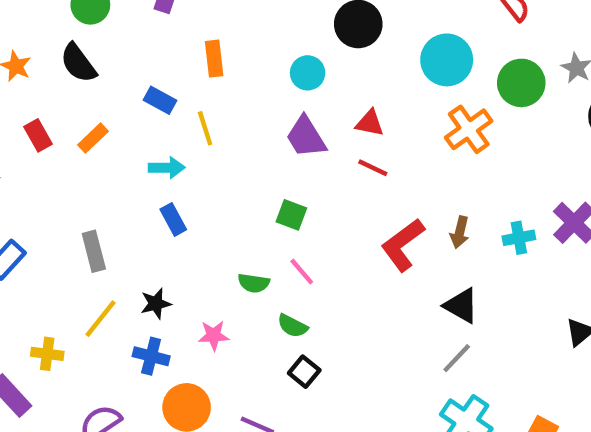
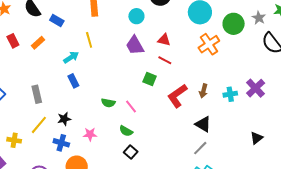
blue rectangle: (160, 100) -> (57, 21), moved
cyan arrow: (167, 168) -> (71, 57), turned -35
green square: (291, 215) -> (150, 79), moved
green semicircle: (254, 283) -> (108, 103), moved

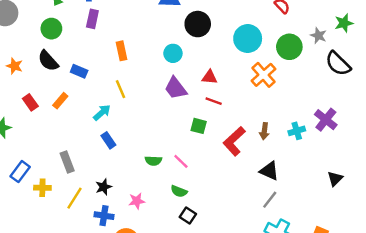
yellow cross: (14, 140) -> (42, 188), moved

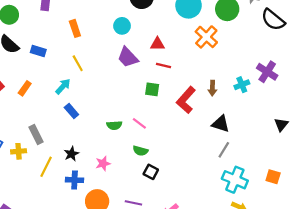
orange rectangle: (60, 101) -> (25, 88), moved
yellow cross: (42, 188) -> (19, 151), moved

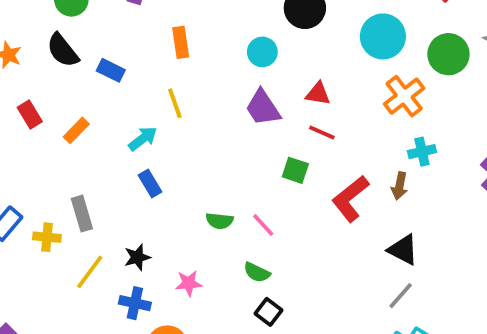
cyan cross: (242, 85) -> (422, 152), moved

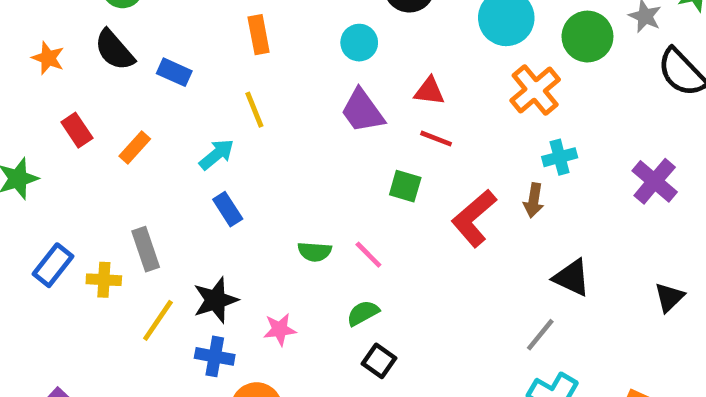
black triangle: (403, 250) -> (572, 278), moved
black star: (137, 257) -> (216, 300), size x1.4
green semicircle: (257, 272) -> (363, 313), turned 128

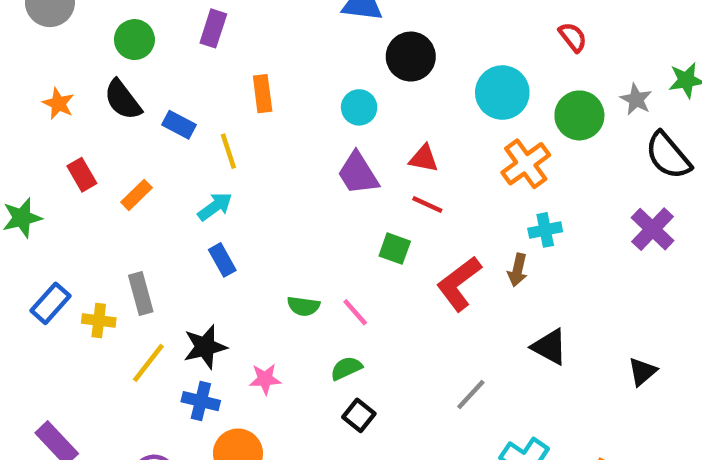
yellow line: (254, 110) -> (228, 151), moved
purple cross: (655, 181) -> (653, 229), moved
gray line: (540, 335) -> (471, 395), moved

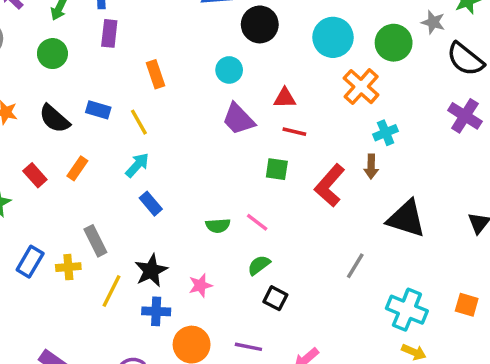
black semicircle: (123, 100) -> (54, 119), moved
red rectangle: (82, 175) -> (35, 175), moved
black triangle: (550, 347) -> (406, 219), size x1.4

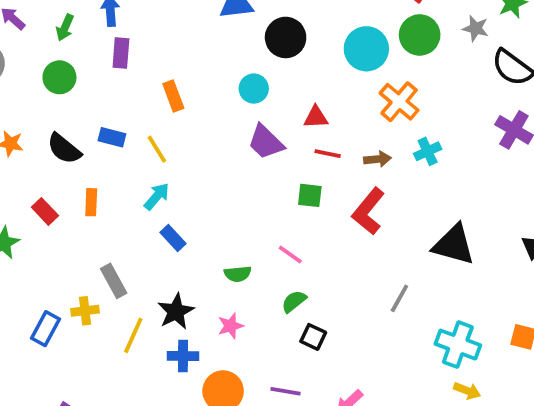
green circle: (394, 43) -> (420, 35), moved
brown arrow: (371, 167) -> (377, 159), moved, turned -95
orange rectangle: (77, 168) -> (91, 202), turned -30
green semicircle: (218, 226) -> (238, 274), moved
blue rectangle: (30, 262) -> (45, 329), moved

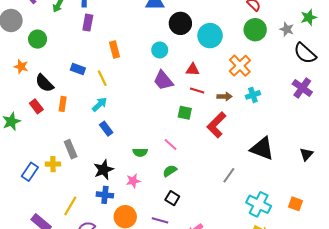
cyan circle: (366, 49) -> (210, 36), moved
green circle: (59, 77) -> (38, 39), moved
black semicircle: (64, 149) -> (44, 83), moved
yellow line: (133, 335) -> (70, 206), moved
black square: (313, 337) -> (172, 198), moved

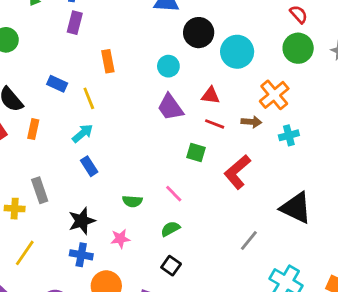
brown arrow: (225, 96) -> (251, 122), moved
yellow line: (70, 206) -> (25, 253), moved

